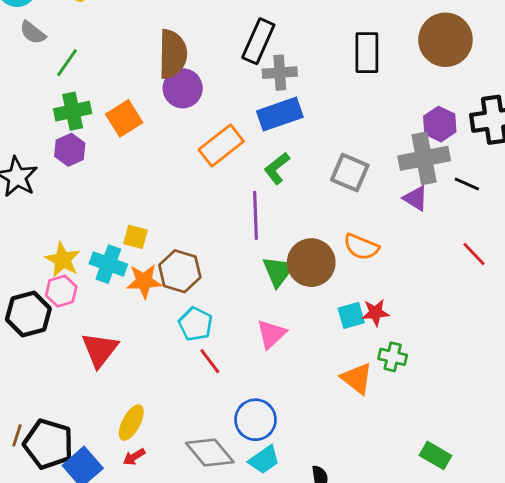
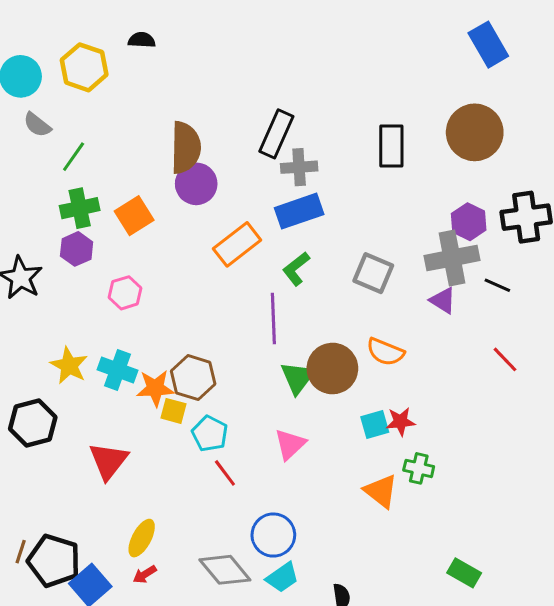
yellow square: (136, 237) -> (173, 411), moved
pink hexagon: (61, 291) -> (125, 293), moved

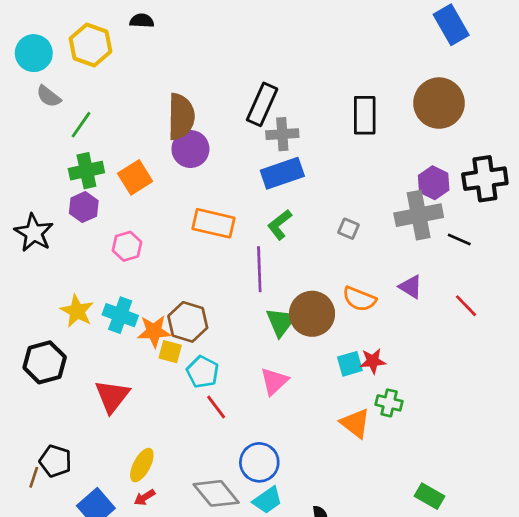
orange rectangle: (237, 244) -> (213, 223), moved, turned 51
gray square: (373, 273) -> (348, 229), size x0.6
purple triangle: (443, 300) -> (411, 287), moved
black pentagon: (54, 561) -> (55, 461), moved, size x0.7

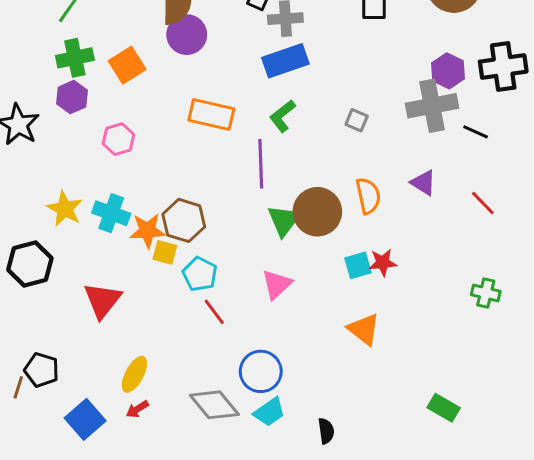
orange semicircle: (359, 299) -> (368, 196), turned -124
green cross: (389, 403) -> (486, 293), moved

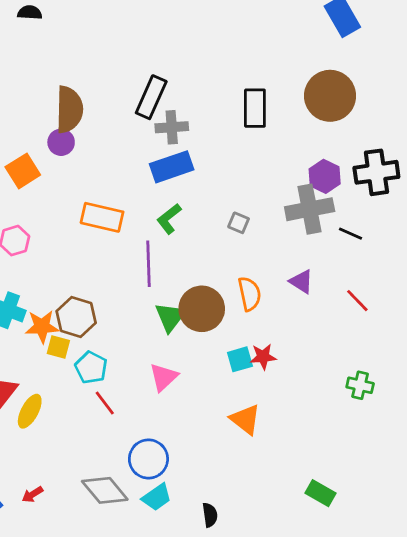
purple circle: (187, 35) -> (61, 142), moved, size x0.7
yellow ellipse: (134, 374) -> (30, 411), moved

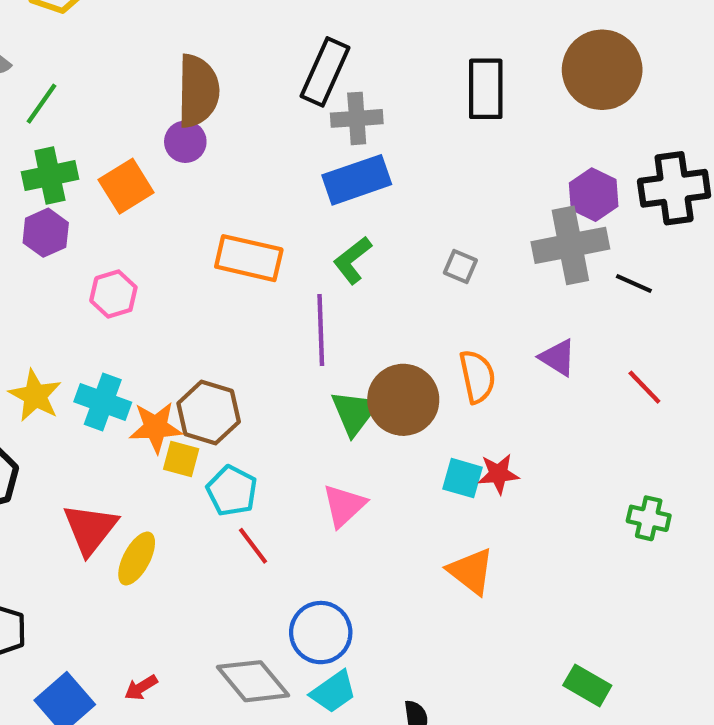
cyan square: (240, 359) -> (462, 478), turned 32

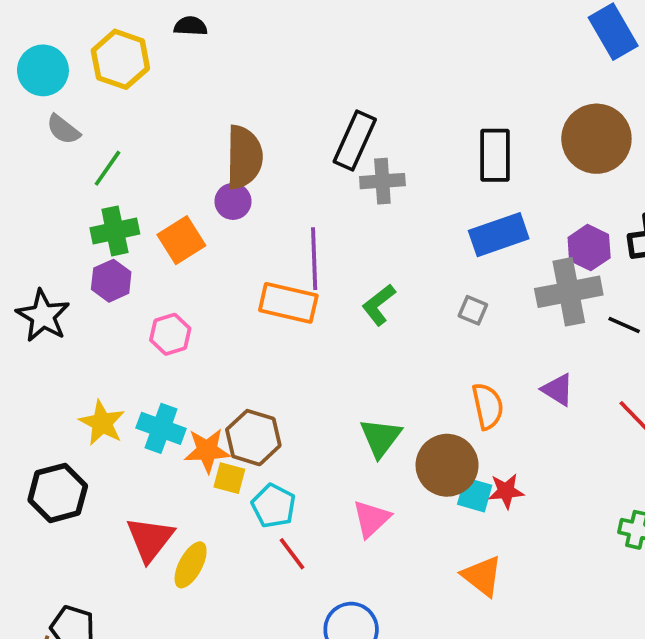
blue rectangle: (357, 180) -> (499, 235), moved
purple line: (321, 330) -> (314, 259), moved
brown circle: (403, 400) -> (447, 465), moved

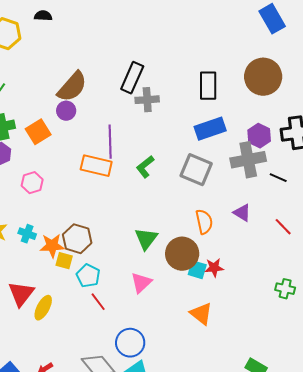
brown semicircle: (244, 157) -> (72, 87), turned 40
gray square: (473, 310) -> (196, 170), size x2.0
cyan cross: (161, 428) -> (27, 234), size x0.7

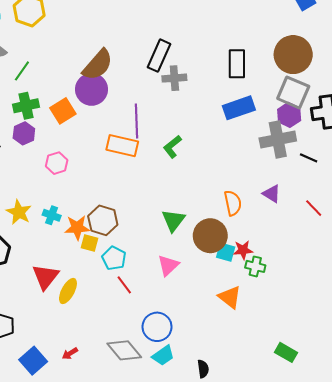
purple circle: (66, 111) -> (92, 89), size x1.6
gray square: (196, 170) -> (293, 92), moved
green cross: (285, 289) -> (255, 266), moved

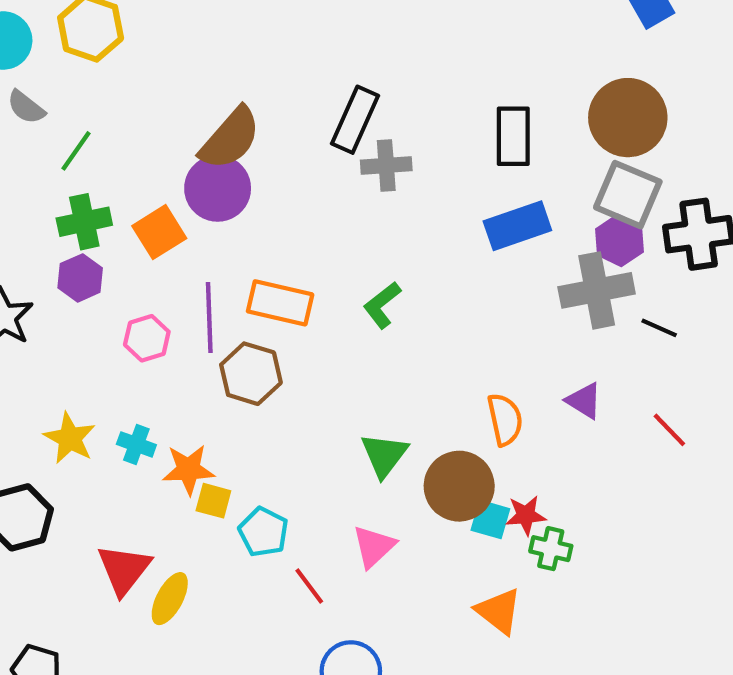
purple line: (137, 121) -> (209, 317), moved
brown hexagon: (103, 220) -> (251, 374), moved
red line: (124, 285) -> (309, 586), moved

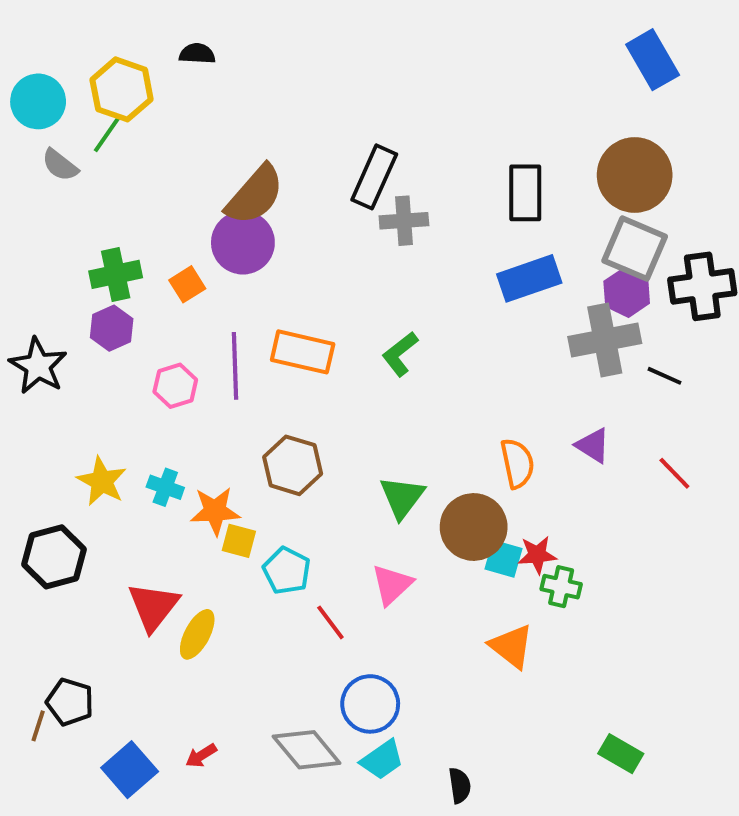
green line: (76, 151) -> (108, 133), moved
orange square: (159, 232) -> (187, 284), size x0.7
brown hexagon: (251, 374) -> (293, 465), moved

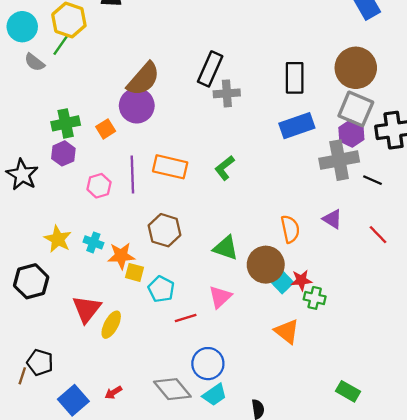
green triangle: (402, 497) -> (226, 248), turned -48
cyan square: (503, 559) -> (282, 282), turned 30
red line: (330, 622) -> (186, 318), turned -70

